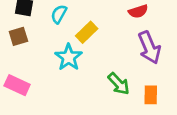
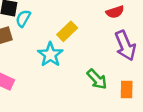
cyan semicircle: (59, 14) -> (23, 18), moved

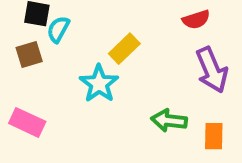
green arrow: (97, 79) -> (169, 121), turned 140

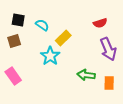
cyan semicircle: (58, 29) -> (42, 25), moved, turned 96
pink rectangle: (27, 122) -> (13, 76), turned 30

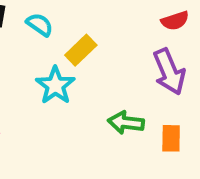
red semicircle: (100, 23) -> (175, 21), moved

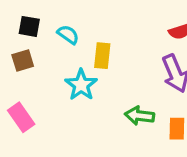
yellow rectangle: (81, 50) -> (102, 56), turned -40

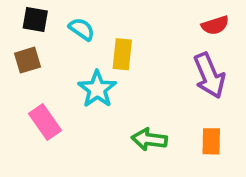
green arrow: (140, 116) -> (149, 139), moved
pink rectangle: (21, 117) -> (45, 122), moved

